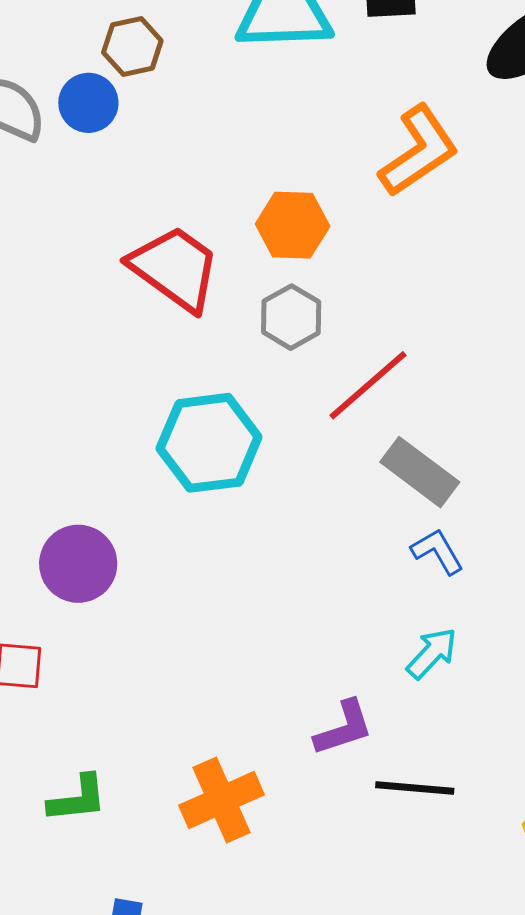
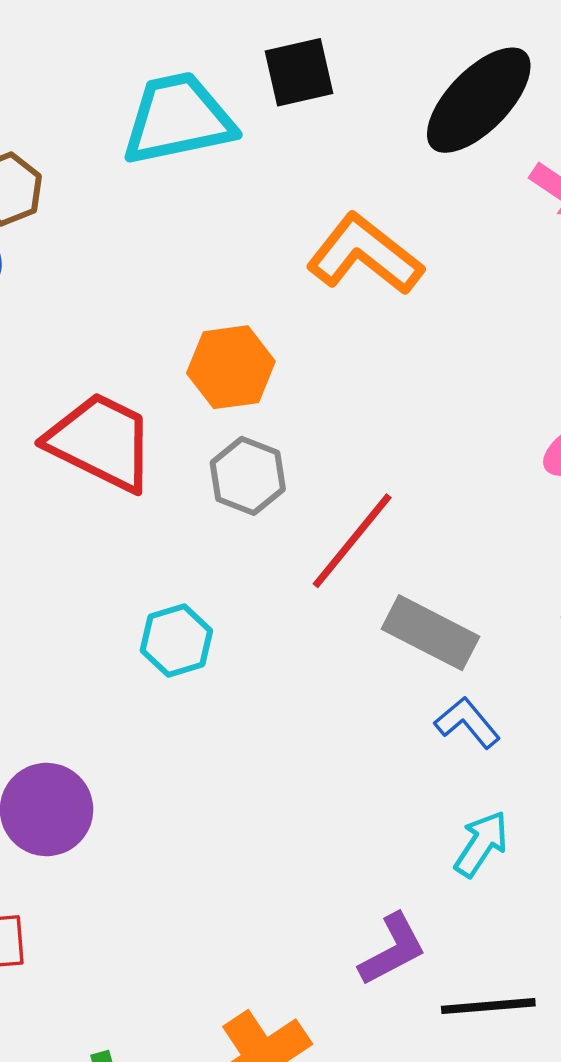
orange L-shape: (419, 151) -> (365, 254), turned -98
cyan hexagon: (209, 443) -> (176, 641), size x0.6

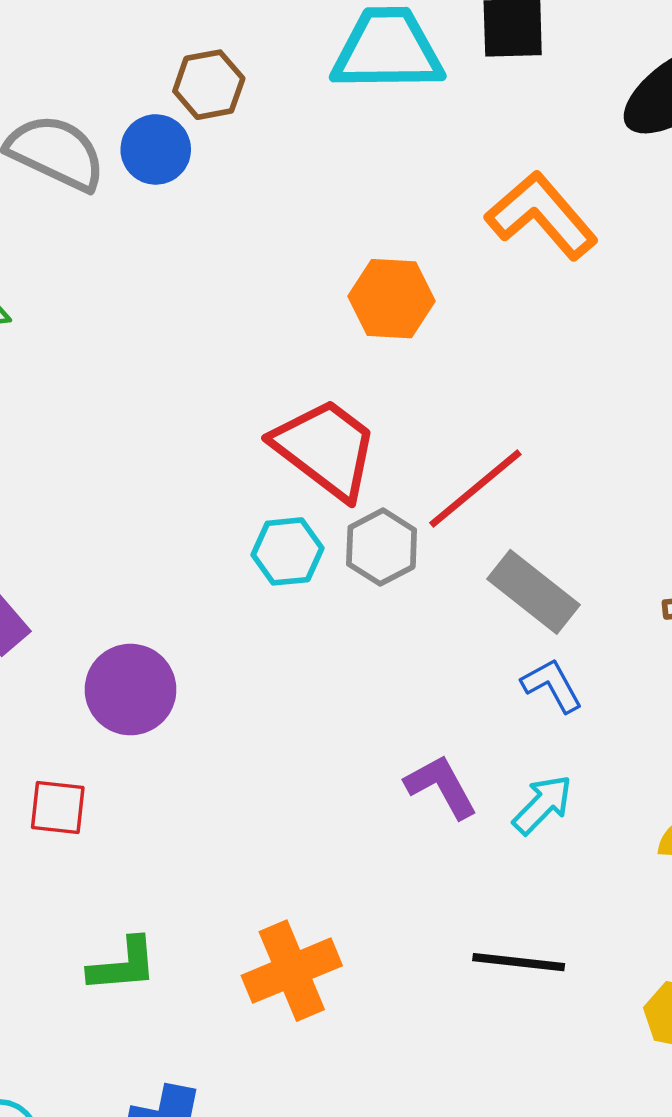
red trapezoid: (101, 442) -> (326, 449), moved
gray hexagon: (248, 476) -> (382, 547), moved
purple L-shape: (392, 950) -> (441, 786), moved, turned -102

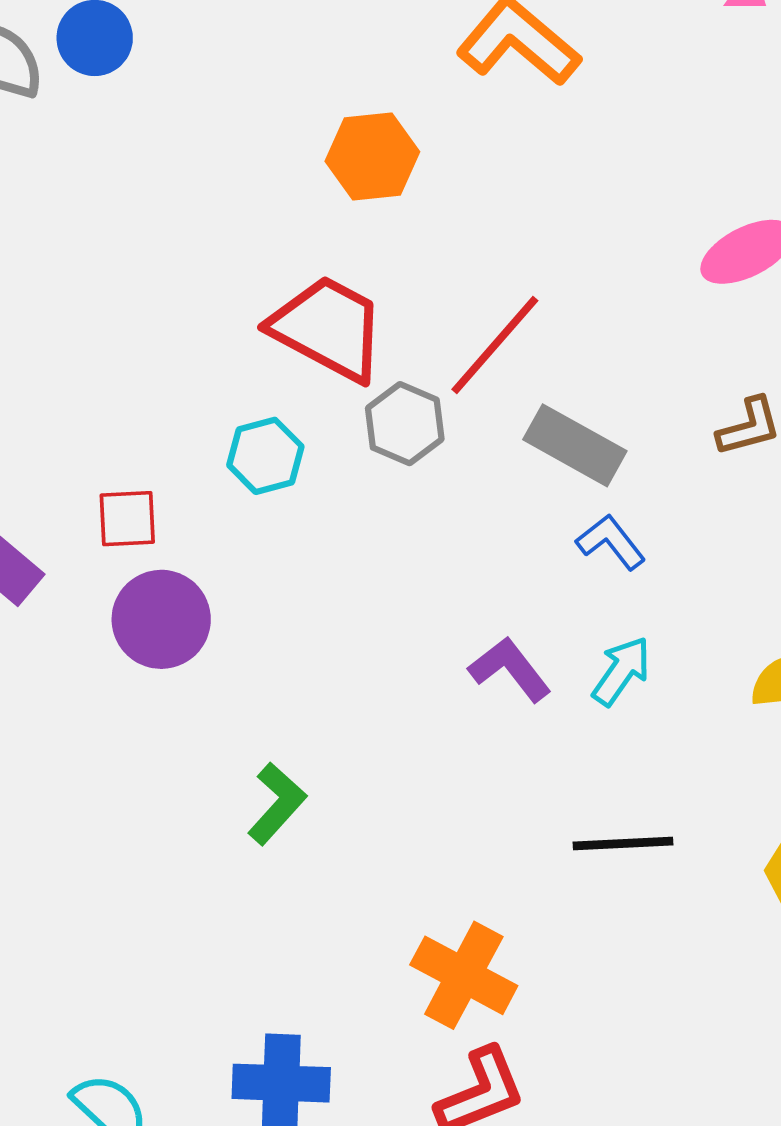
cyan hexagon: (287, 551) -> (265, 456), moved
red square: (58, 807) -> (127, 519), moved
green L-shape: (123, 965) -> (277, 804), moved, turned -34
orange cross: (292, 971) -> (464, 975), moved, turned -30

